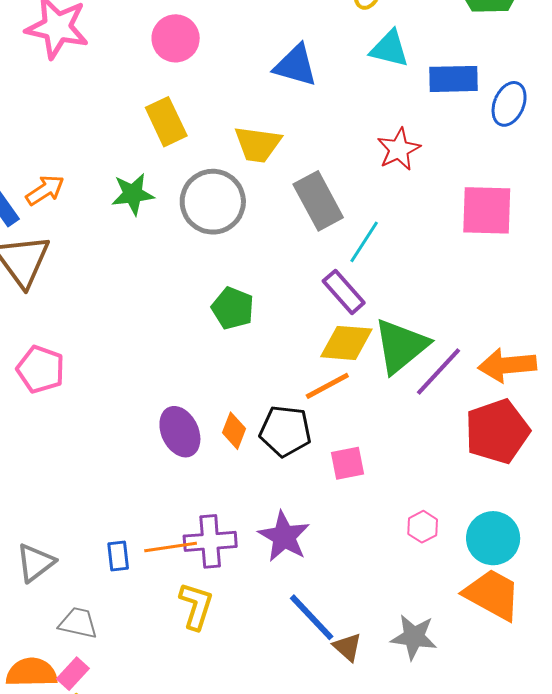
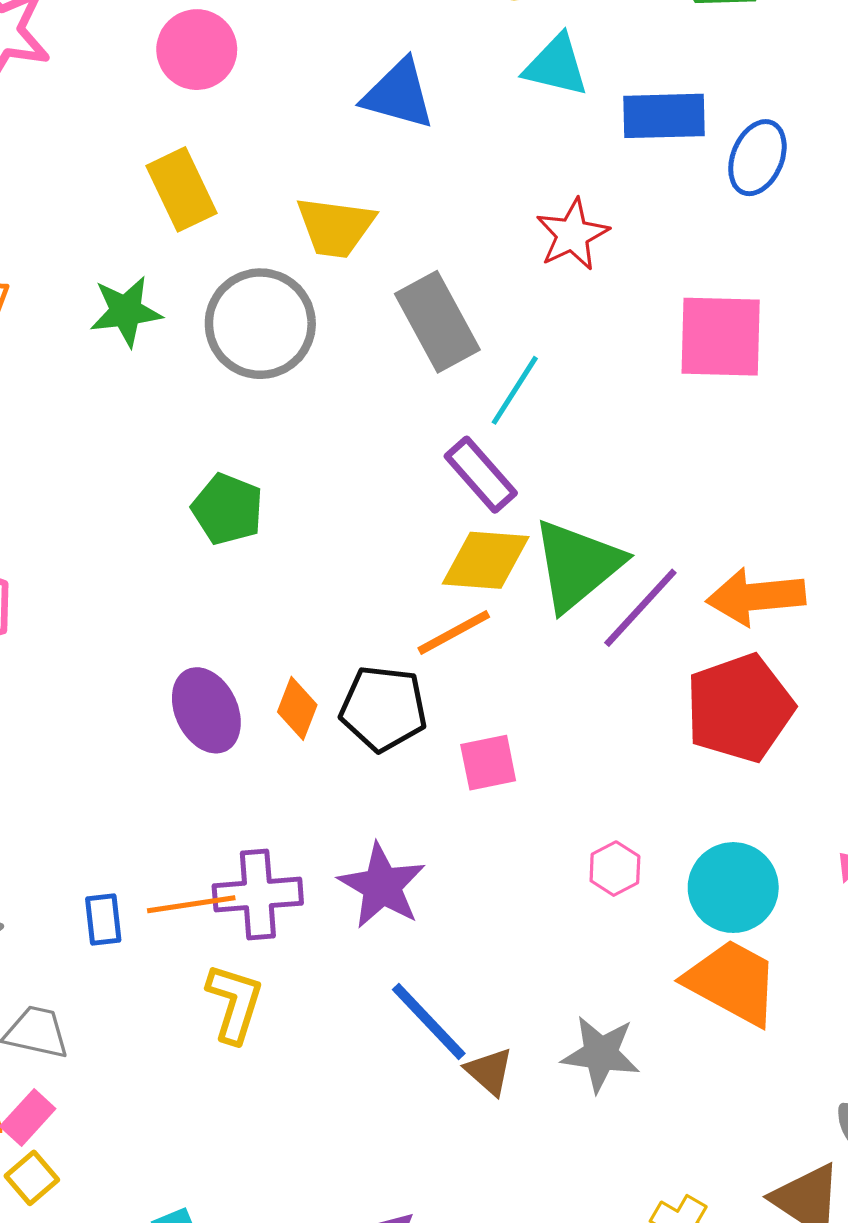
green pentagon: (233, 308) -> (227, 509), moved

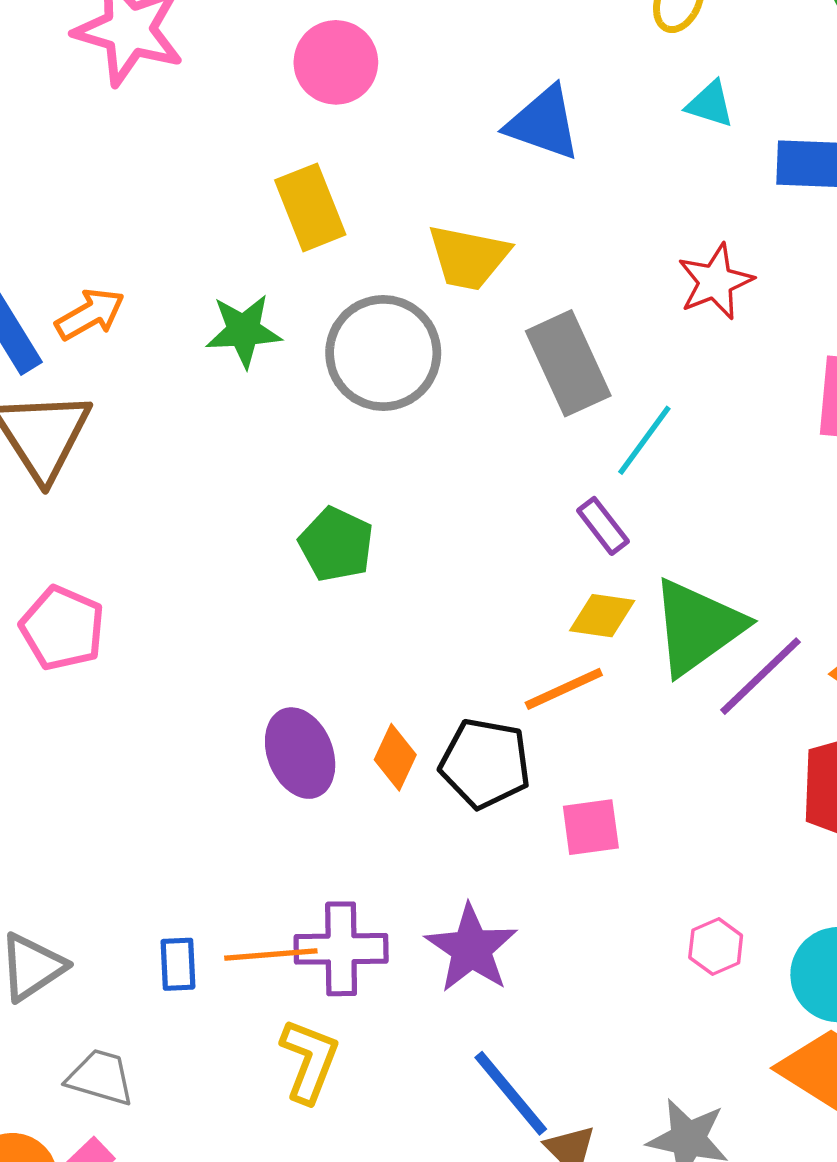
cyan triangle: (556, 66) -> (710, 104), size x0.7
purple rectangle: (481, 475) -> (603, 526), size x0.7
yellow diamond: (486, 560) -> (602, 616), size x0.7

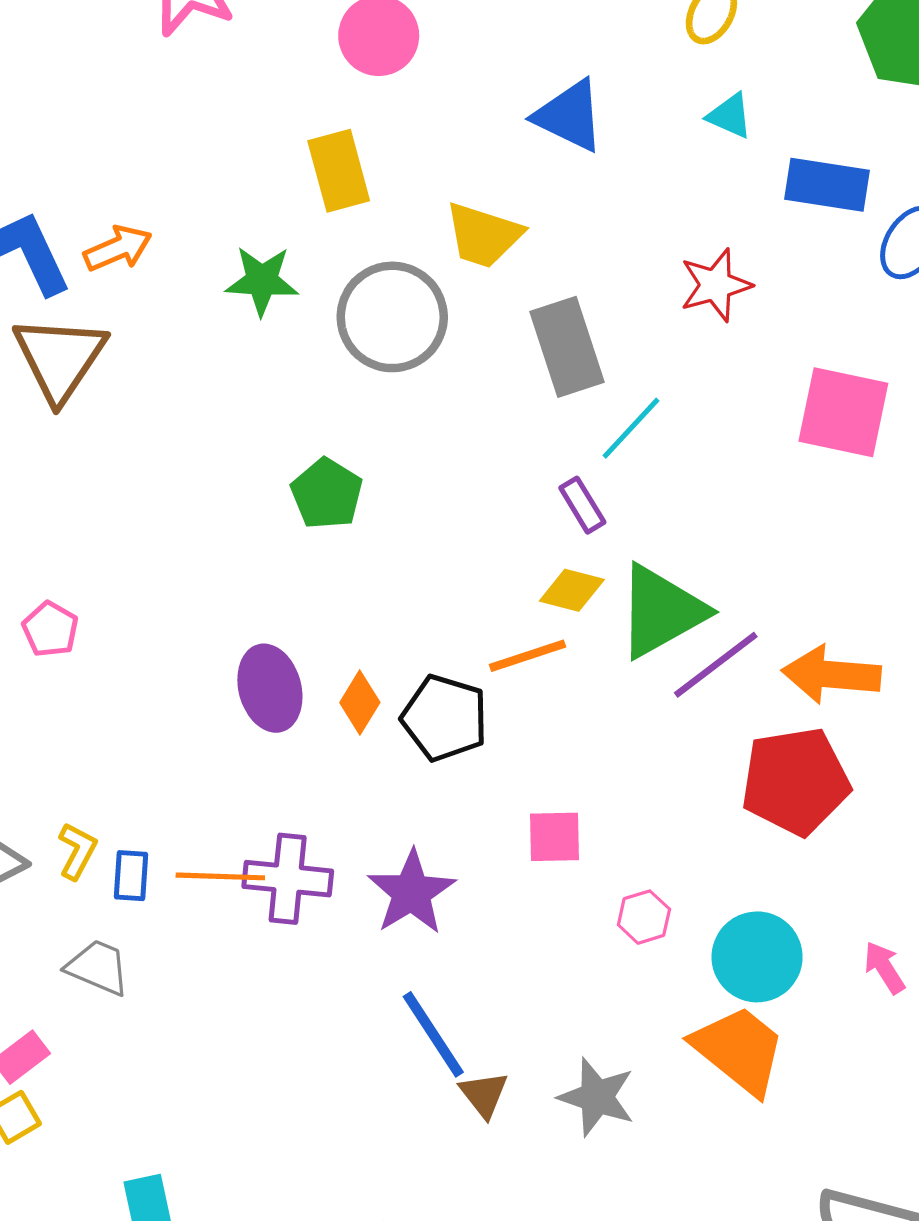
pink pentagon: (62, 628) -> (50, 629), moved, size x0.7
pink square: (591, 827) -> (554, 837), moved
yellow L-shape: (309, 1061) -> (77, 851), moved, size x0.7
gray trapezoid: (100, 1077) -> (98, 967), moved

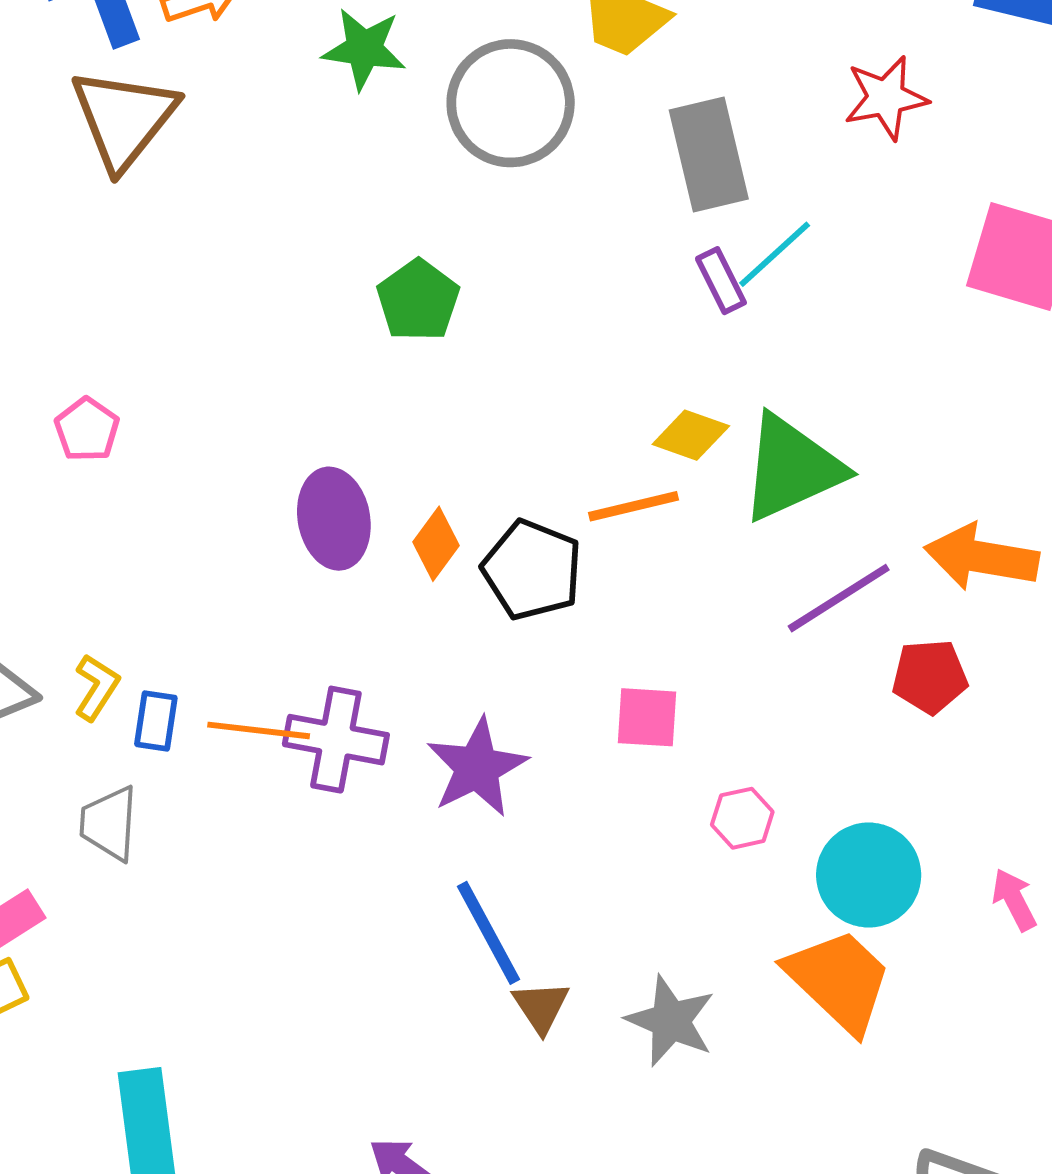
purple rectangle: (582, 505) -> (721, 281), moved
purple line: (716, 665) -> (839, 598), moved
red pentagon: (795, 781) -> (930, 677), size x0.6
gray trapezoid: (98, 967) -> (109, 823), turned -114

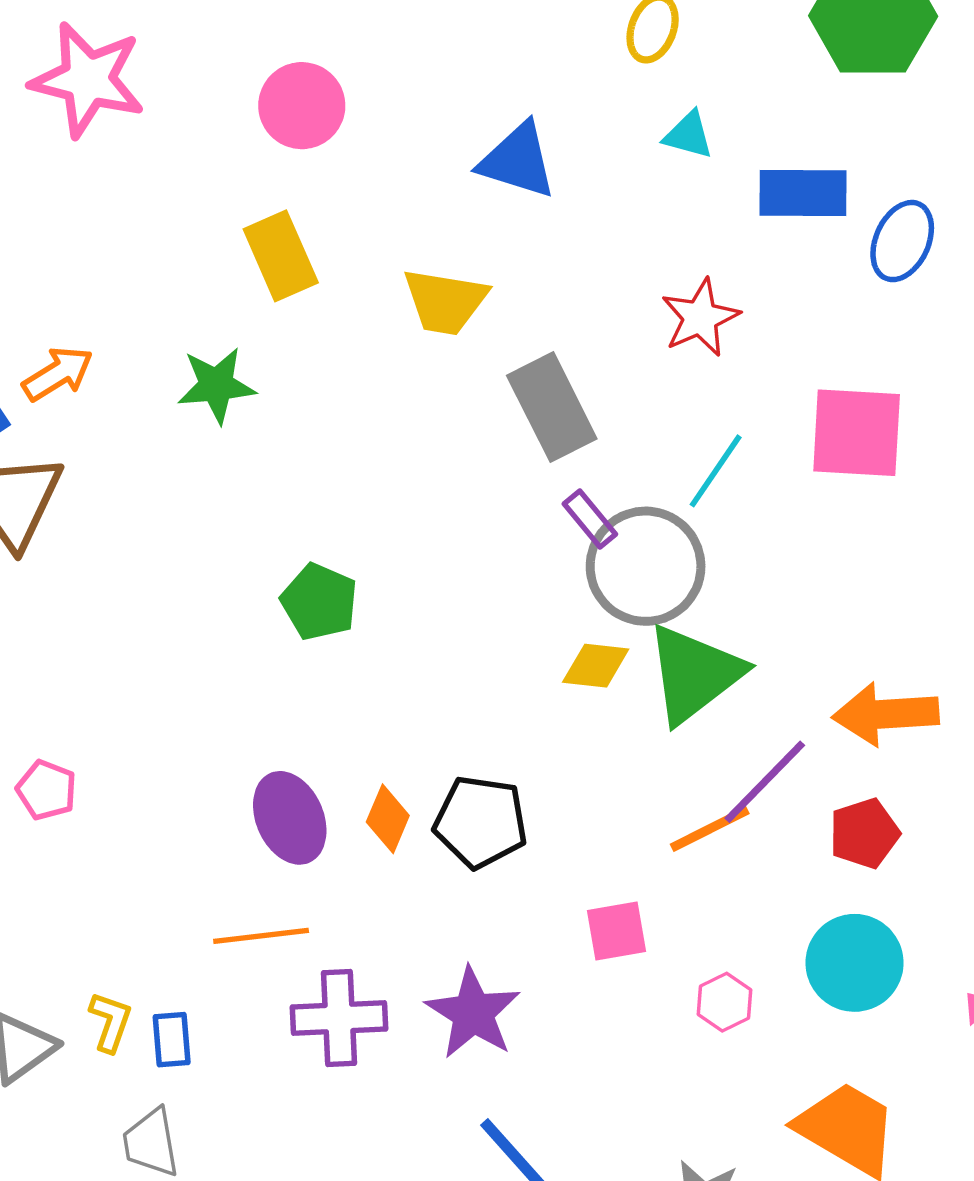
gray circle: (511, 103) -> (646, 566), moved
cyan line: (775, 254) -> (716, 471), moved
orange line: (634, 506) -> (710, 829), moved
orange line: (259, 730) -> (261, 936), moved
cyan circle: (869, 875) -> (855, 963), moved

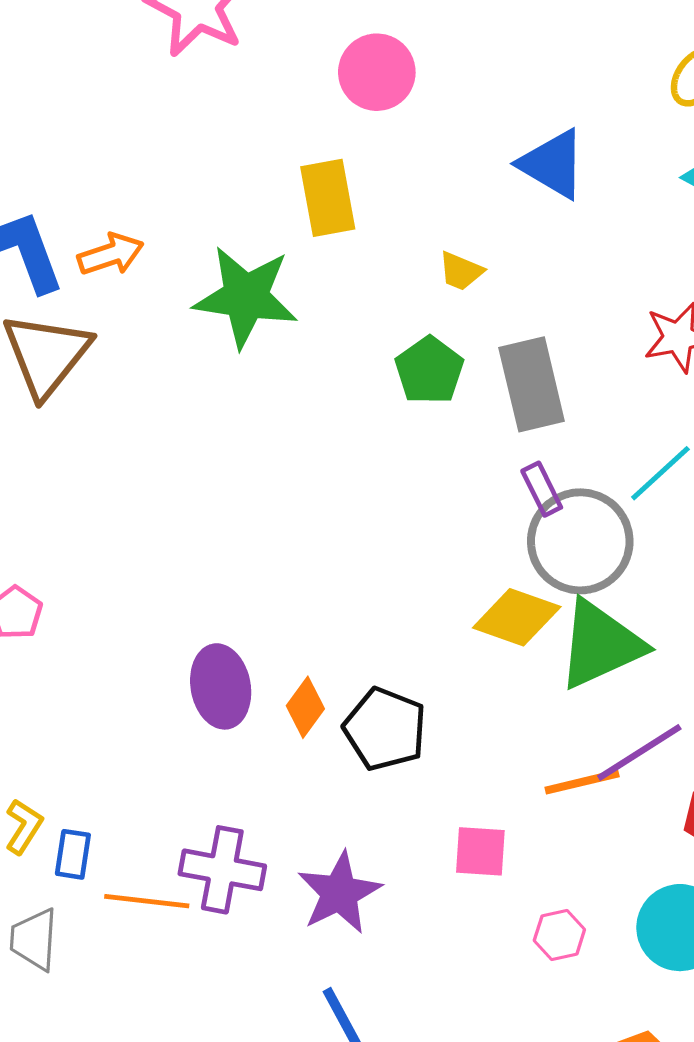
yellow trapezoid: (445, 301) -> (461, 271), size x0.6
green star: (216, 385) -> (246, 297), size x1.5
green pentagon: (319, 602) -> (429, 370), moved
yellow diamond: (596, 666) -> (517, 617), size x1.4
orange line: (261, 936) -> (147, 901), moved

